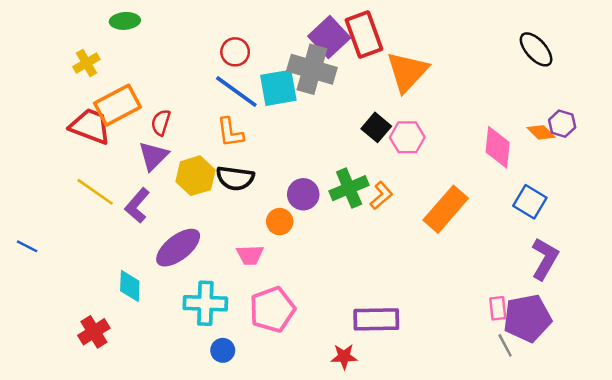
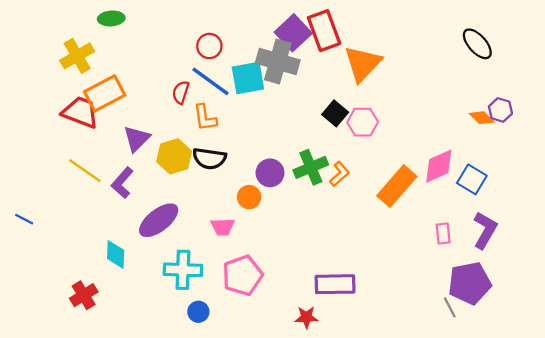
yellow cross: (86, 63) -> (77, 56), size x1.4
red semicircle: (161, 122) -> (181, 92), moved
pink diamond: (498, 147) -> (439, 166), moved, turned 60
pink rectangle: (498, 308) -> (443, 233), moved

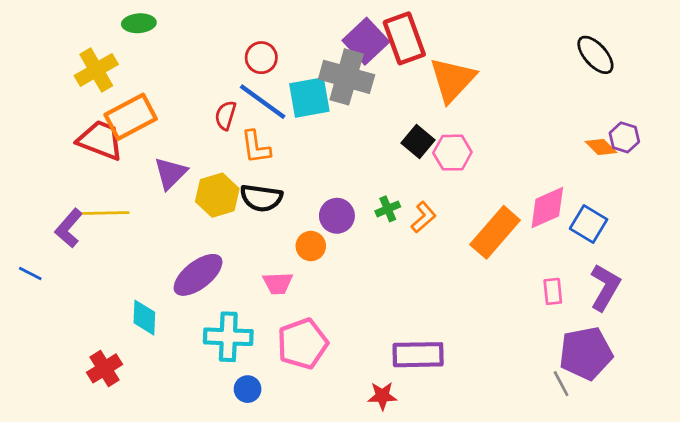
green cross: (311, 167) -> (388, 209), size x0.6
yellow line: (85, 171) -> (106, 213), turned -36
purple L-shape: (122, 183) -> (69, 228), moved

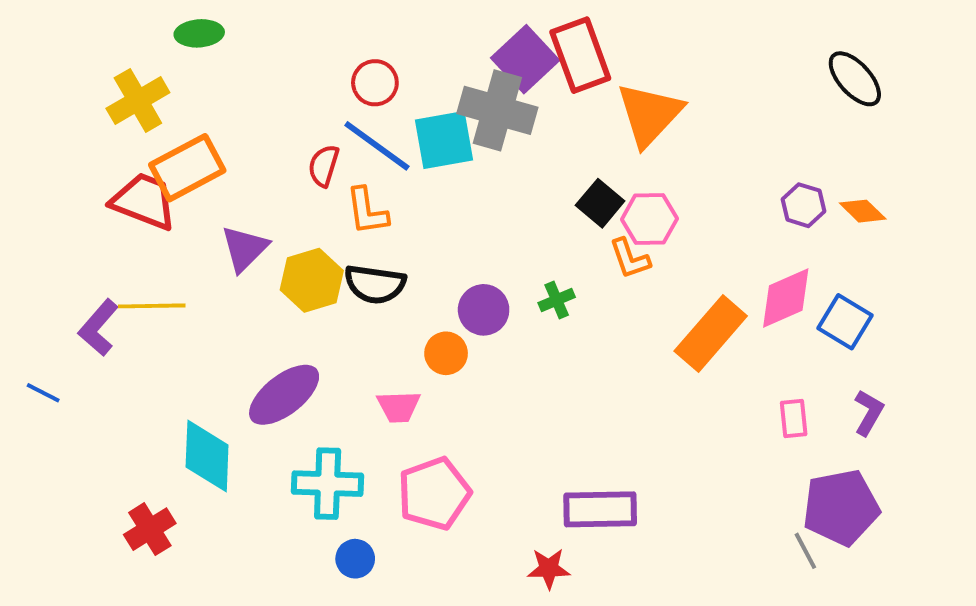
purple hexagon: (624, 137) -> (803, 205), moved
orange L-shape: (424, 217) -> (630, 259), moved, turned 112
purple L-shape: (605, 287) -> (869, 413), size x0.7
cyan diamond: (144, 318) -> (207, 456), size x1.4

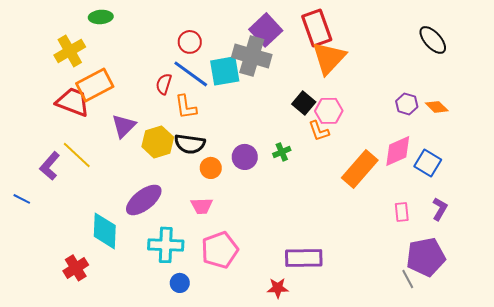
red rectangle: (580, 55) -> (317, 28), moved
yellow line: (152, 306) -> (77, 155), turned 44
orange circle: (446, 353) -> (211, 168), moved

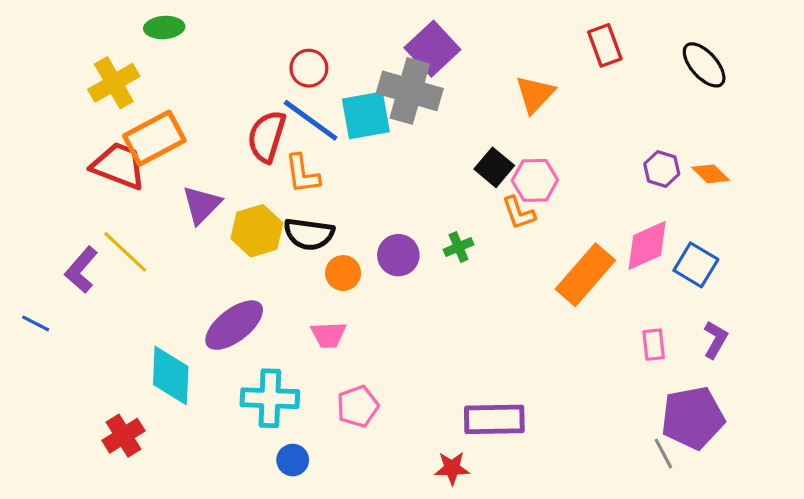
red rectangle: (317, 28) -> (605, 45), moved, size x0.7
orange triangle: (329, 58) -> (535, 94), size x0.7
red semicircle: (164, 84) -> (267, 136), size x1.5
pink pentagon: (220, 250) -> (358, 406), size x0.7

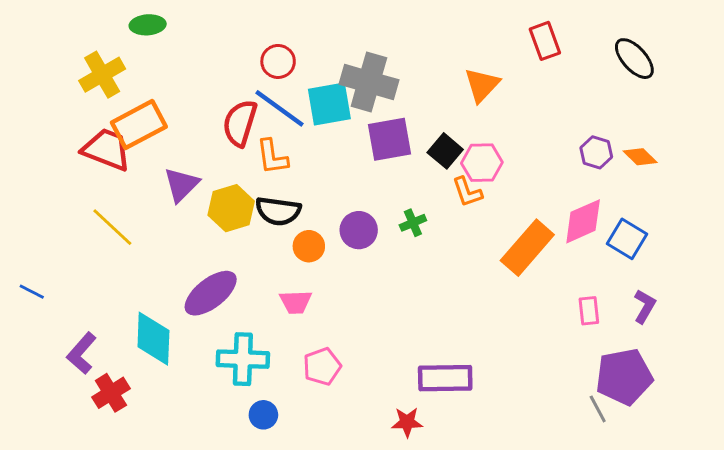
purple square: (432, 49) -> (389, 139), moved, turned 33
purple L-shape: (81, 270) -> (82, 353), moved

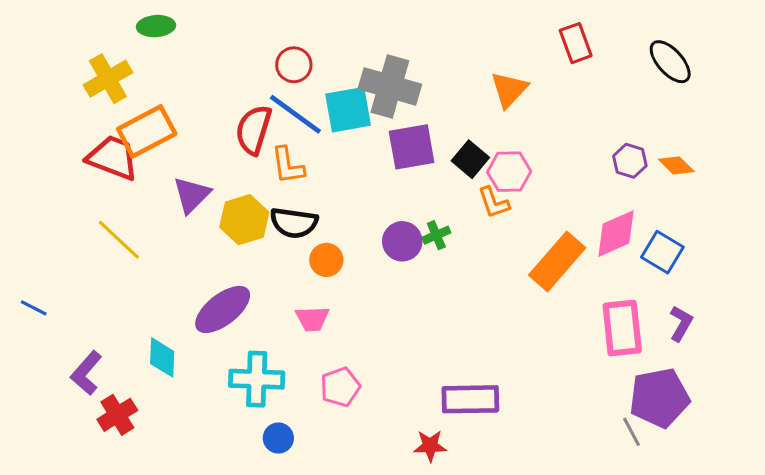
purple circle: (359, 230) -> (402, 241), moved
pink rectangle: (589, 311) -> (622, 328), size x1.8
cyan diamond: (153, 339) -> (162, 357), size x0.7

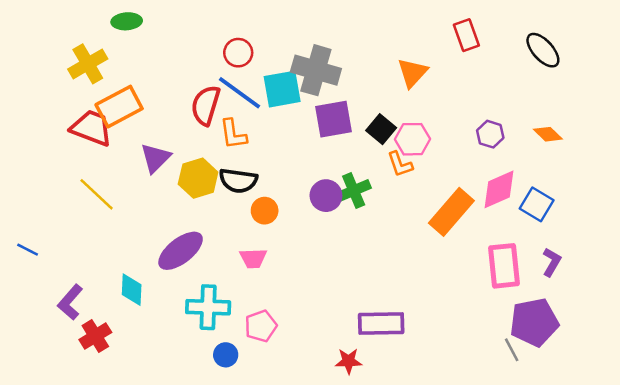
purple hexagon: (630, 161) -> (490, 134), moved
green cross: (436, 235) -> (354, 191), size x1.5
pink pentagon: (340, 387) -> (261, 326), moved

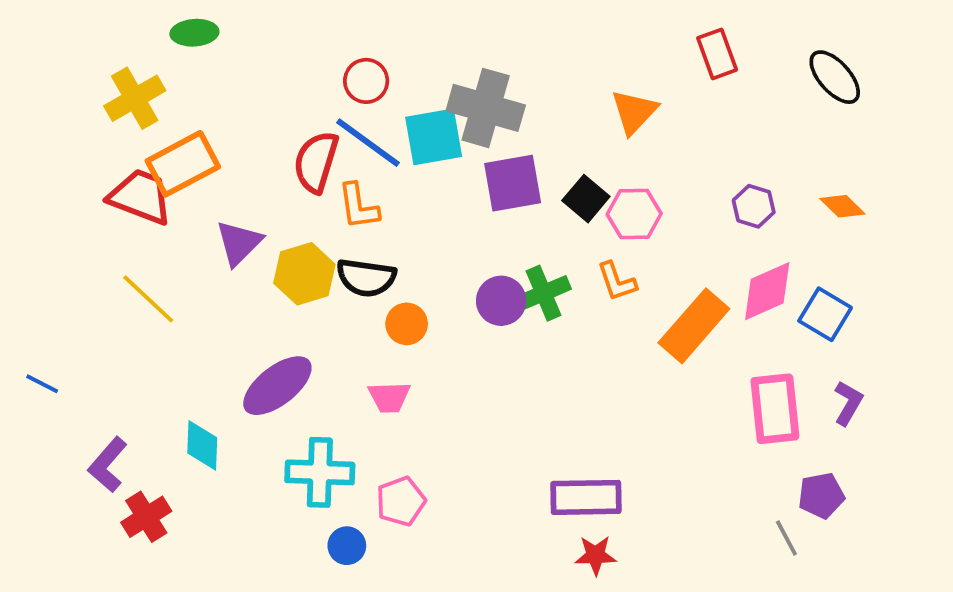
orange L-shape: (400, 164) -> (617, 281), moved
purple pentagon: (534, 322) -> (821, 496), size x0.6
red star: (349, 361) -> (596, 555), moved

